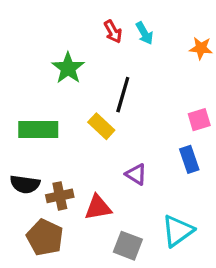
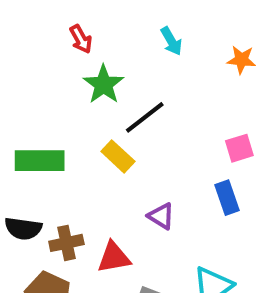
red arrow: (113, 32) -> (81, 39), moved
green star: (68, 68) -> (104, 84), moved
black line: (123, 95) -> (145, 117), turned 36

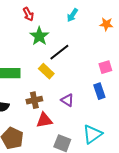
cyan arrow: (171, 41) -> (72, 15), turned 64
brown cross: (66, 243) -> (34, 100), moved

